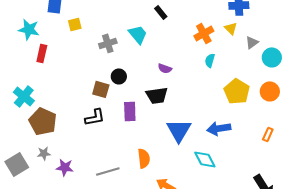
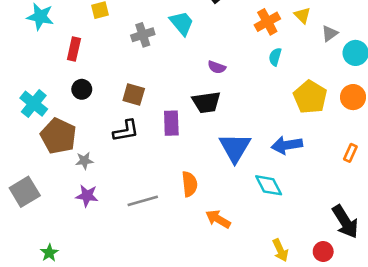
red rectangle: (42, 53) -> (74, 49), moved
black circle: (119, 76) -> (82, 89), moved
gray star: (44, 153) -> (84, 161), moved

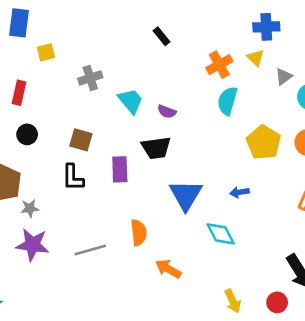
cyan trapezoid: (182, 23) -> (131, 101), moved
cyan semicircle: (275, 57) -> (227, 101), size x1.5
black L-shape: (126, 131) -> (73, 177), turned 100
blue arrow: (287, 145) -> (239, 192), size x0.6
purple star: (87, 196) -> (32, 245), size x1.4

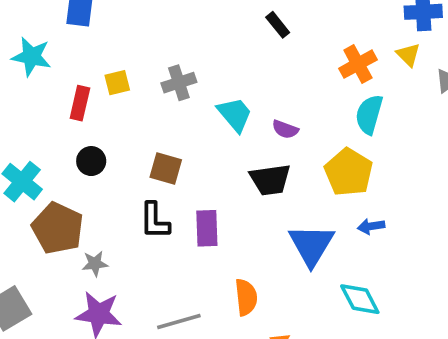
yellow square: (46, 52) -> (117, 83), moved
yellow pentagon: (264, 142) -> (349, 172), moved
purple rectangle: (120, 169) -> (207, 228), moved
blue arrow: (239, 192) -> (371, 226), moved

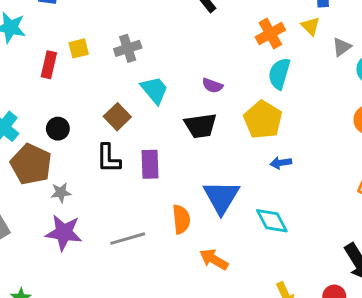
cyan trapezoid: (235, 114) -> (154, 90), moved
black circle: (91, 161) -> (58, 129), moved
brown square: (166, 168) -> (117, 117), turned 30
blue triangle: (311, 245) -> (221, 197), moved

